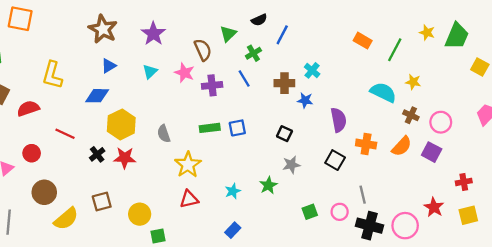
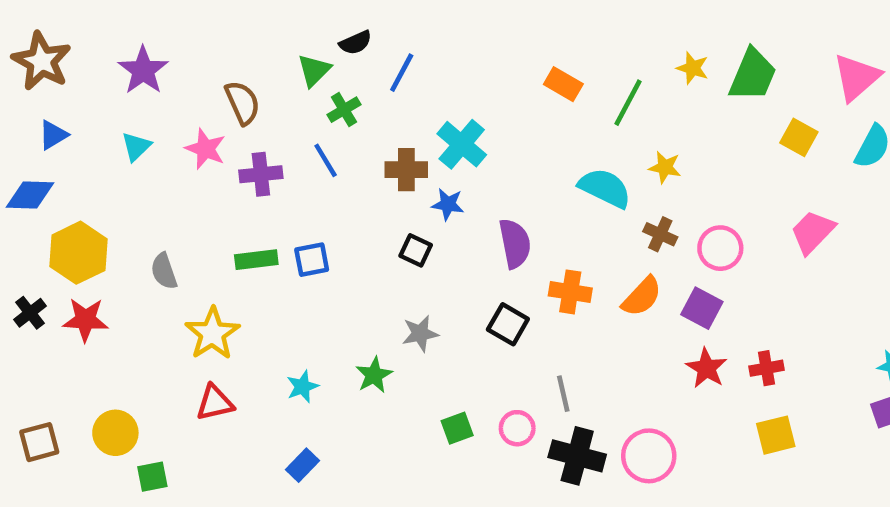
green triangle: (228, 34) -> (314, 70), moved
cyan cross: (312, 70) -> (462, 144), size x1.5
black square: (284, 134) -> (416, 250), moved
brown square: (102, 201) -> (39, 442), moved
red star: (434, 207) -> (706, 368), moved

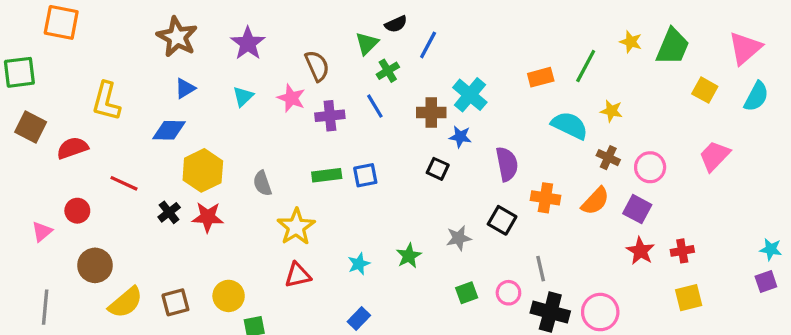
orange rectangle: (563, 84) -> (541, 77), moved, turned -45
gray star: (420, 334) -> (459, 238), moved

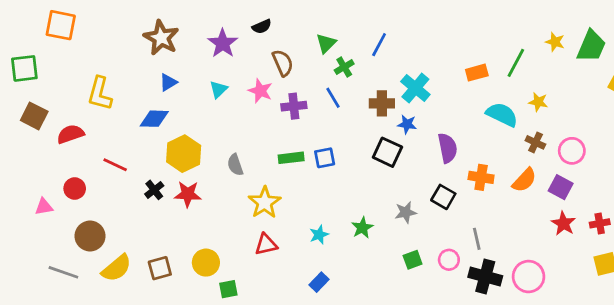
black semicircle: (396, 24) -> (262, 27), moved
black square: (438, 169) -> (387, 152), size x1.5
pink triangle: (42, 232) -> (44, 207), turned 30
gray line: (45, 307) -> (63, 272), moved, turned -76

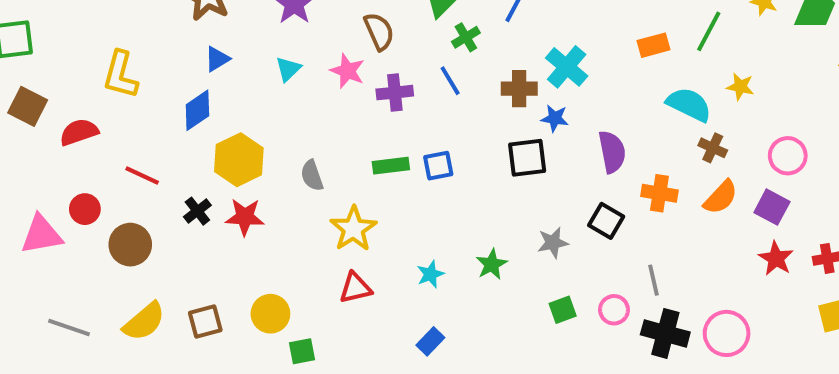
blue diamond: (154, 119) -> (197, 110), turned -36
brown cross: (535, 142) -> (713, 148), moved
black square: (387, 152) -> (527, 158), turned -32
pink triangle: (44, 207) -> (41, 235), size x1.6
brown circle: (90, 236) -> (130, 245), moved

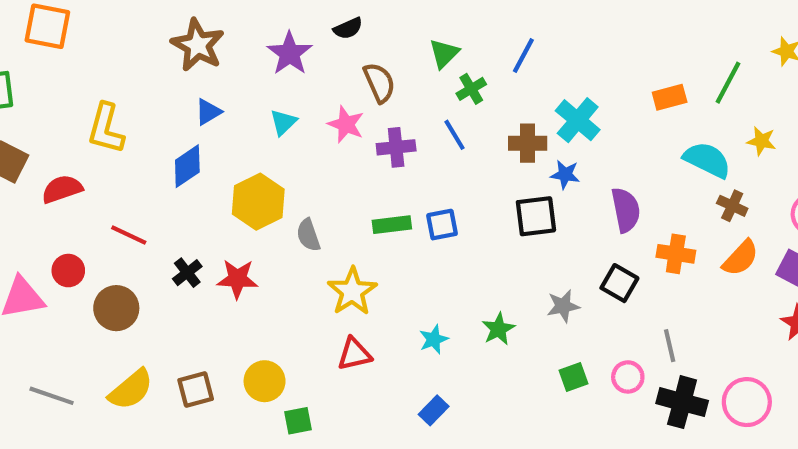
yellow hexagon: (239, 160) -> (258, 202), moved

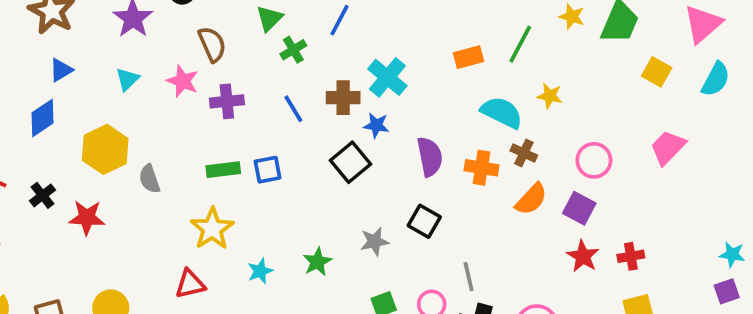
blue line: (455, 135) -> (293, 109), moved
black square: (536, 216) -> (350, 162), turned -33
orange cross: (676, 254) -> (481, 168), moved
black cross: (187, 273) -> (42, 195), moved
yellow star: (352, 291) -> (212, 229), moved

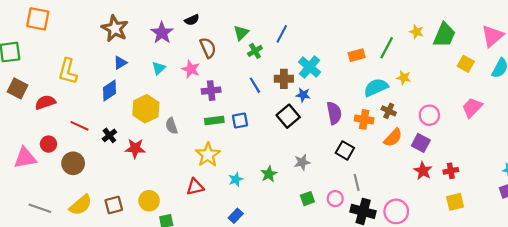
purple cross: (227, 101) -> (211, 91), moved
cyan semicircle: (502, 112) -> (376, 87), turned -50
black square: (424, 221) -> (345, 150), moved

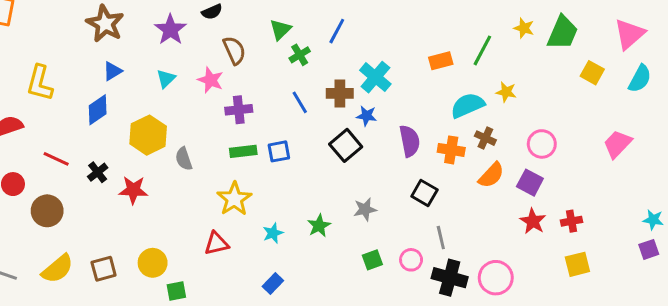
pink trapezoid: (472, 108) -> (618, 144), moved

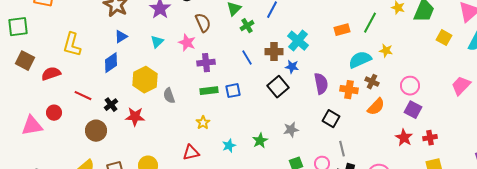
purple square: (530, 183) -> (413, 110), moved
yellow star: (234, 199) -> (203, 123), size x0.6
brown circle: (47, 211) -> (96, 131), moved

